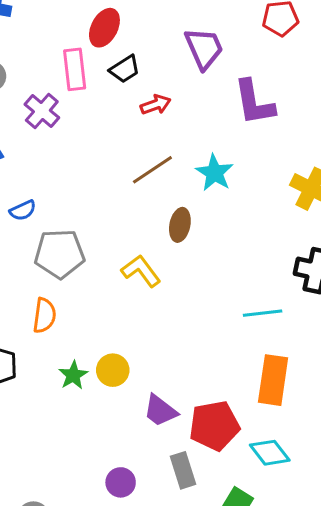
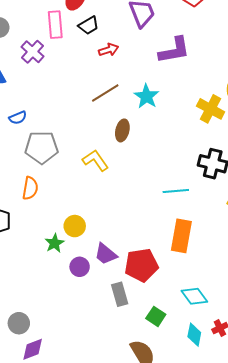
purple L-shape: (254, 103) -> (174, 50), turned -92
green star: (73, 375) -> (55, 243), moved
cyan diamond: (270, 453) -> (194, 296), moved
purple circle: (121, 482) -> (80, 267), moved

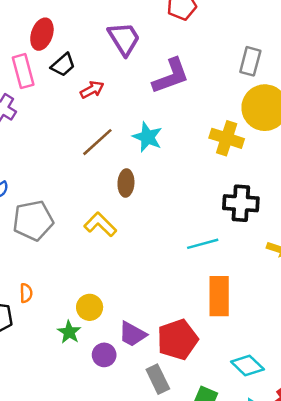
orange semicircle: (30, 188) -> (26, 293), moved, size x0.7

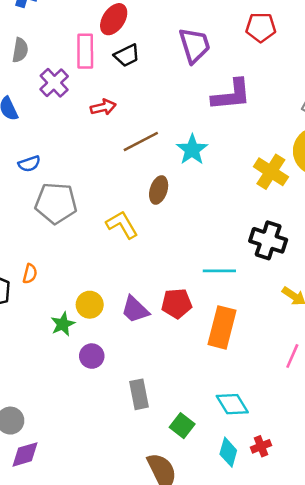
red arrow: (92, 90) -> (103, 107), moved
purple trapezoid: (132, 334) -> (135, 309), moved
red pentagon: (178, 340) -> (177, 304), moved, size x0.7

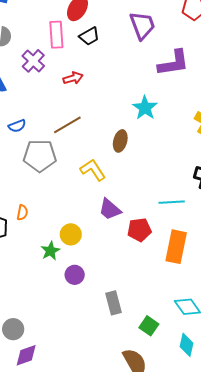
brown line: (141, 142) -> (67, 125), moved
purple trapezoid: (135, 309) -> (110, 209), moved

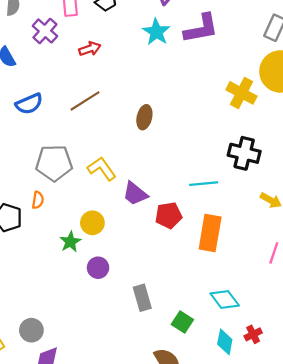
cyan star: (145, 108) -> (156, 32), moved
blue semicircle: (17, 126) -> (29, 104), size x1.4
gray pentagon: (40, 156) -> (54, 163), moved
yellow L-shape: (93, 170) -> (102, 169), moved

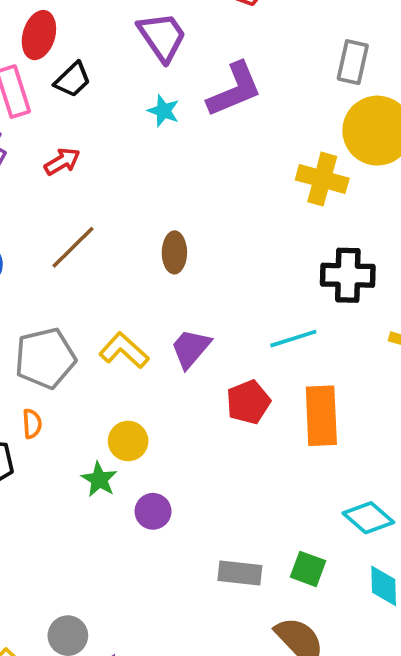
cyan star: (156, 32) -> (164, 111), size x0.7
purple trapezoid: (135, 194) -> (191, 348), moved, turned 104
gray rectangle: (142, 298) -> (240, 573), moved, turned -55

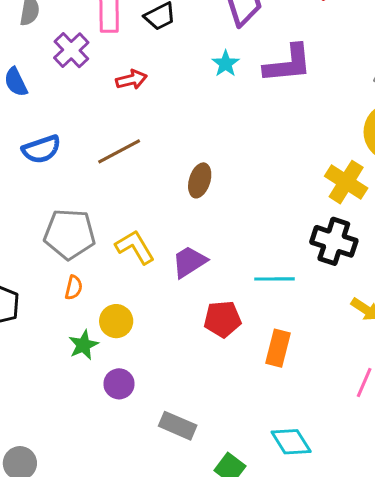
yellow cross: (322, 179) -> (346, 182), moved
orange rectangle: (321, 416) -> (278, 348), size x0.7
orange semicircle: (32, 424) -> (74, 288), moved
gray rectangle: (240, 573) -> (178, 426), moved

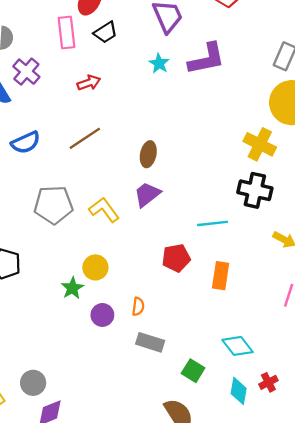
purple cross: (71, 50) -> (26, 72), moved
purple trapezoid: (189, 262) -> (147, 194), moved
orange semicircle: (74, 288) -> (138, 307), moved

